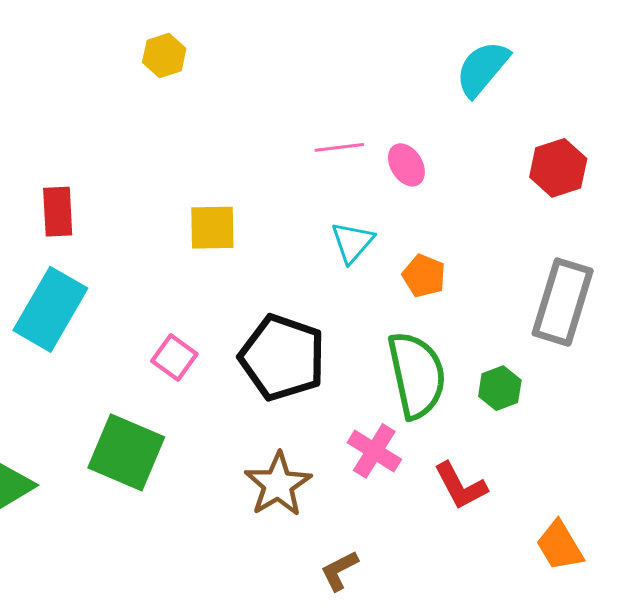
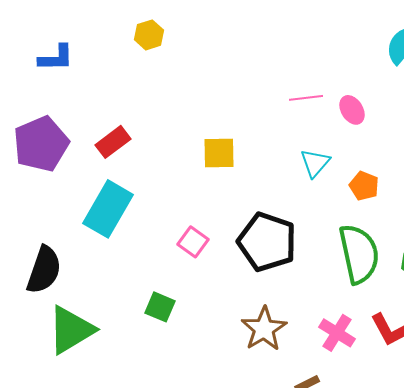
yellow hexagon: (164, 55) -> (149, 35), moved
red rectangle: (58, 212) -> (113, 142), turned 56
pink cross: (374, 451) -> (337, 333), moved
green square: (126, 452) -> (160, 307), size x0.6

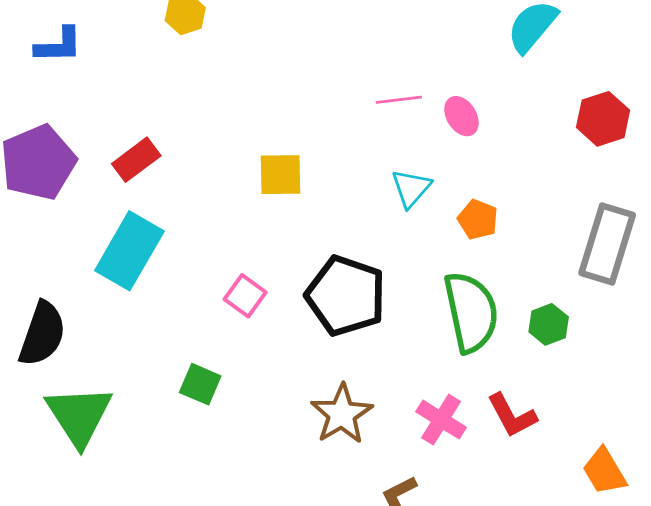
green triangle: (71, 330) -> (79, 415), turned -32

